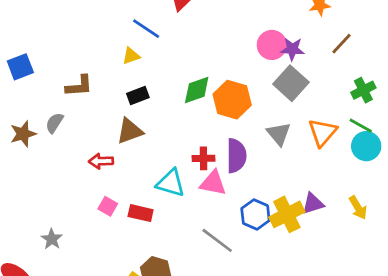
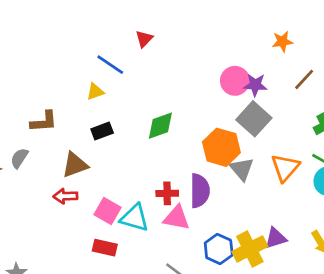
orange hexagon: (232, 100) -> (221, 147), moved
brown triangle: (130, 131) -> (75, 165), moved
pink square: (108, 206) -> (107, 211), moved, size x1.4

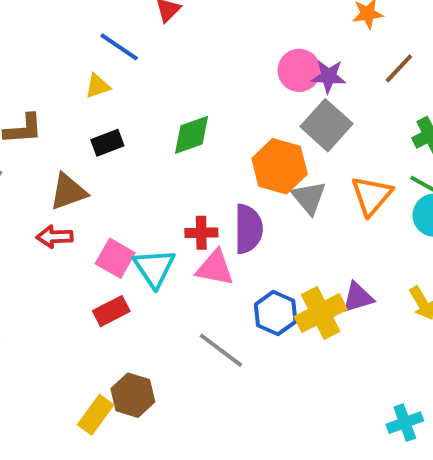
cyan triangle: (135, 218) -> (154, 268), turned 40
red rectangle: (105, 248) -> (111, 311), turned -40

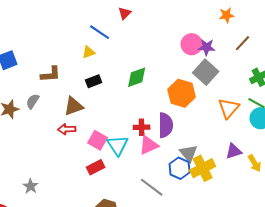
gray triangle: (309, 198) -> (189, 153), moved
pink triangle: (215, 268) -> (149, 145), turned -35
purple triangle: (358, 297) -> (234, 151), moved

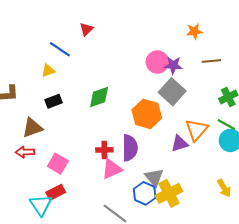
brown line: (243, 43) -> (211, 61), turned 42
cyan triangle: (118, 145) -> (41, 205), moved
purple triangle: (234, 151) -> (180, 144), moved

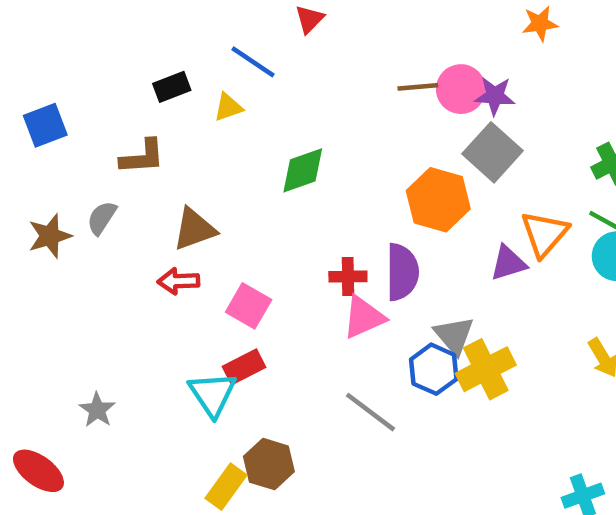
brown line: (211, 61) -> (418, 87), moved
green diamond: (99, 97) -> (303, 170), moved
black rectangle: (54, 101) -> (172, 87), moved

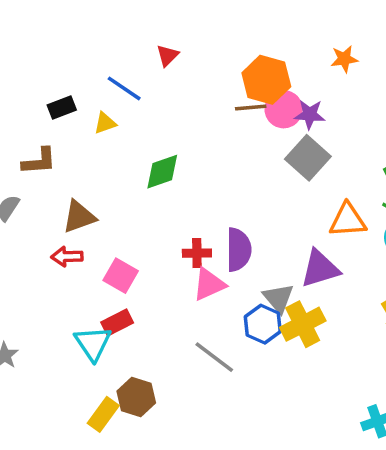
orange hexagon: (438, 200) -> (266, 80), moved
orange triangle: (544, 234) -> (348, 220), turned 45
purple triangle: (508, 263) -> (320, 269), moved, size x1.4

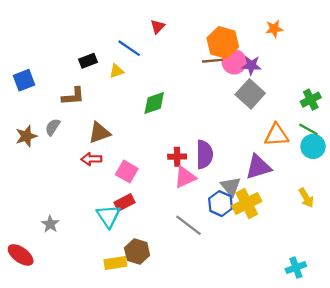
yellow rectangle: (103, 414) -> (115, 263), turned 45

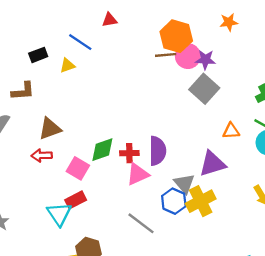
red triangle: (158, 26) -> (109, 20), turned 35
green diamond: (154, 103) -> (102, 150), moved
orange triangle: (276, 135) -> (231, 131), size x0.7

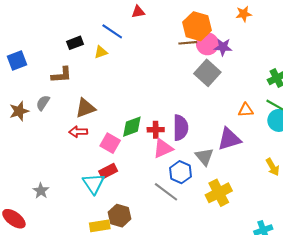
gray square: (204, 89) -> (207, 73), moved
blue hexagon: (174, 201) -> (181, 172), moved
yellow cross: (201, 201) -> (219, 193), moved

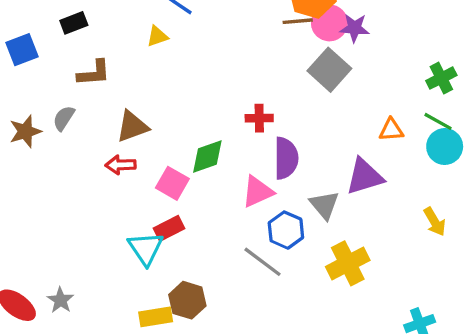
black rectangle: (75, 43) -> (74, 23), moved
red cross: (156, 130) -> (259, 118), moved
gray star: (41, 191) -> (60, 300), moved

